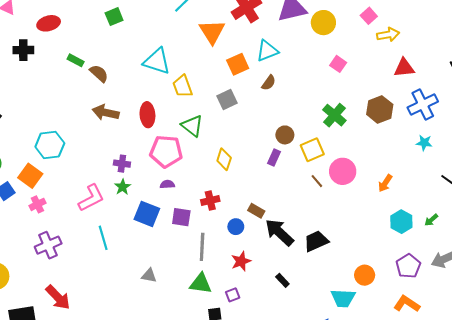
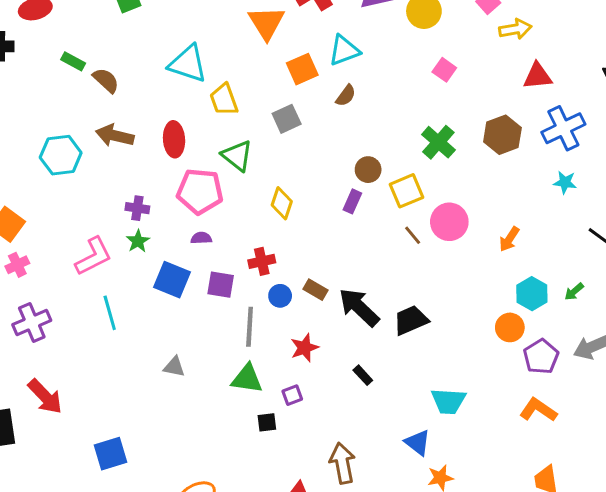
cyan hexagon: (50, 145) -> (61, 155), moved
brown rectangle: (256, 211) -> (315, 290), moved
blue circle: (236, 227) -> (280, 296), moved
orange circle: (365, 275) -> (510, 327), moved

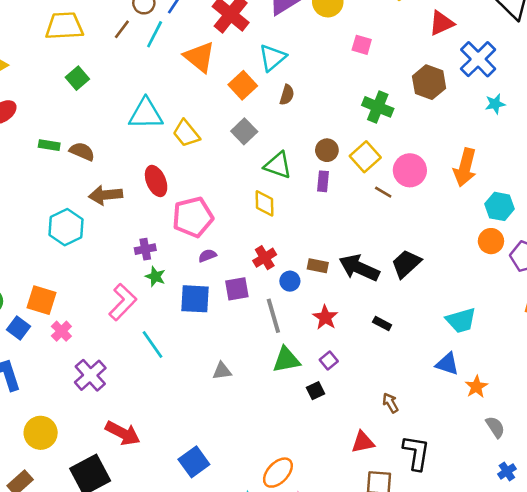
green triangle: (237, 156) -> (278, 165), moved
orange arrow: (509, 239) -> (465, 167), size x1.6
brown arrow: (342, 463) -> (390, 403), size x0.6

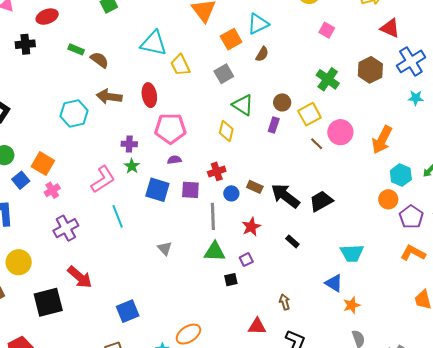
red triangle: (441, 23) -> (390, 28), turned 35
gray triangle: (222, 371) -> (165, 248), turned 42

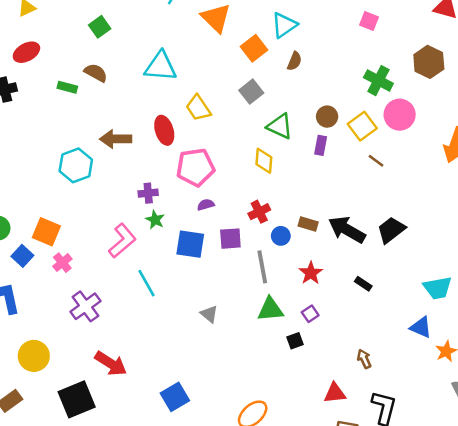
brown semicircle: (99, 60) -> (96, 73), moved
yellow trapezoid: (180, 65) -> (198, 108), moved
pink circle: (340, 132) -> (400, 115), moved

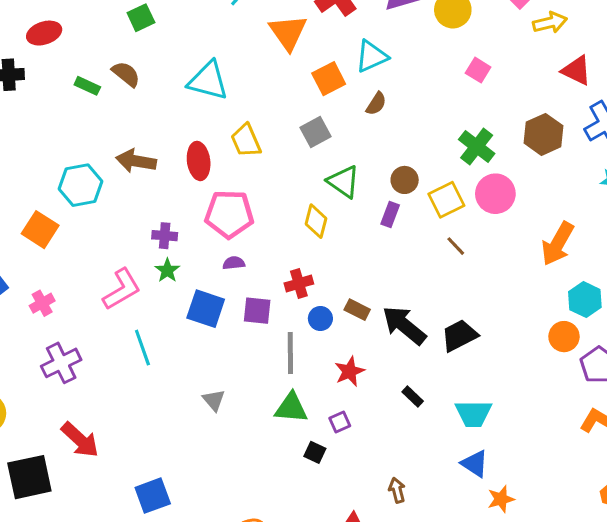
orange square: (46, 232) -> (40, 230), moved
cyan trapezoid: (438, 288) -> (473, 413), moved
black square: (295, 341) -> (315, 452), turned 35

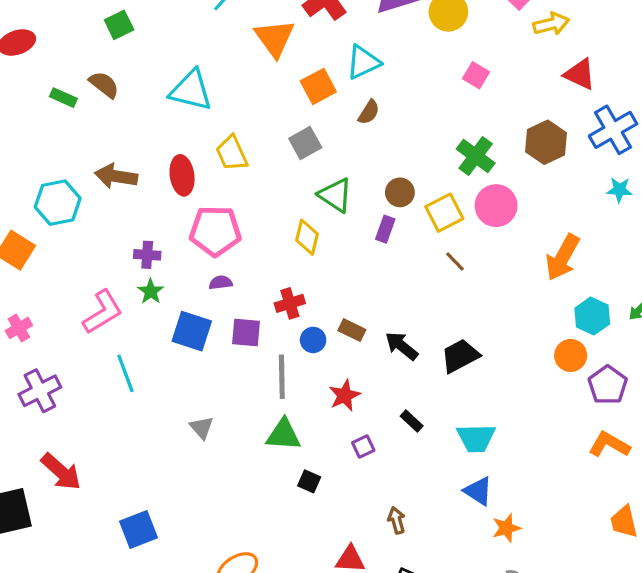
black arrow: (404, 325) -> (402, 346), size x0.7
purple square: (340, 422) -> (363, 447), moved

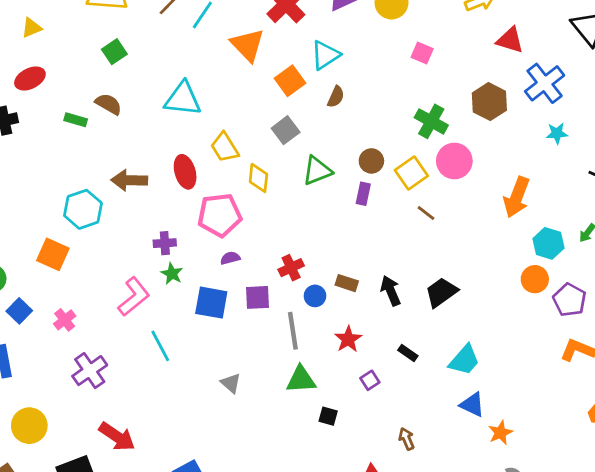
green triangle: (335, 195) -> (317, 171), turned -48
yellow diamond: (307, 237) -> (258, 178), moved
black arrow: (402, 346) -> (391, 291), turned 36
cyan trapezoid: (476, 438) -> (464, 360), turned -40

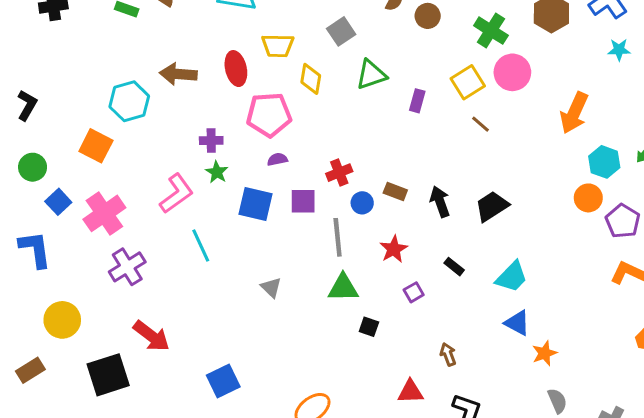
yellow trapezoid: (225, 147) -> (278, 46), turned -60
brown circle: (371, 161) -> (428, 16), moved
pink cross: (65, 320) -> (104, 213), size x1.8

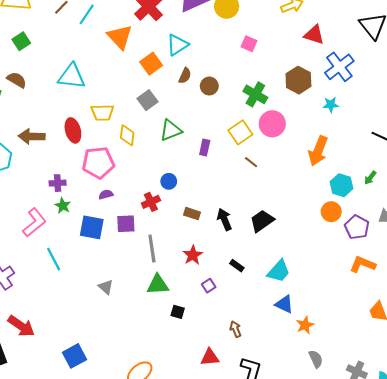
cyan star: (619, 50) -> (331, 105), moved
blue circle: (362, 203) -> (169, 181), moved

